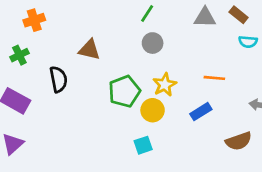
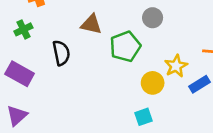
yellow star: (165, 85) -> (176, 66), moved
green pentagon: (124, 91) -> (125, 46), moved

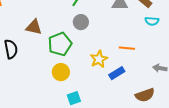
yellow circle: (153, 83) -> (61, 72), moved

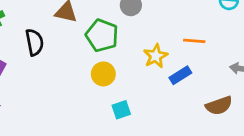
green pentagon: (60, 44) -> (102, 35), turned -30

